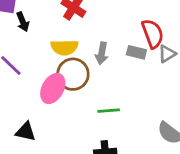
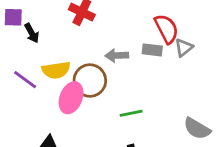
yellow semicircle: (64, 47) -> (56, 70), moved
gray arrow: (102, 53) -> (117, 55), turned 85

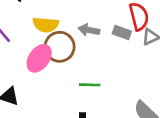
yellow semicircle: (56, 70) -> (46, 25), moved

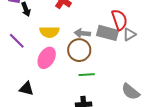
gray rectangle: (122, 32) -> (107, 33), size x1.5
brown circle: (60, 47) -> (79, 50), moved

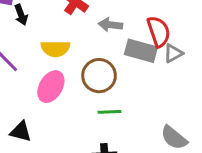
gray arrow: (82, 33) -> (110, 25), moved

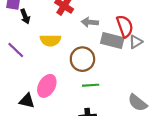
pink ellipse: (51, 87) -> (47, 86), moved

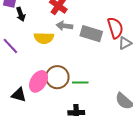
gray arrow: (90, 22) -> (64, 26), moved
gray rectangle: (112, 41) -> (91, 34), moved
brown circle: (82, 59) -> (57, 77), moved

